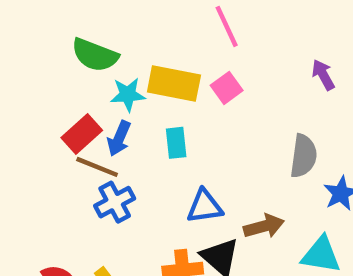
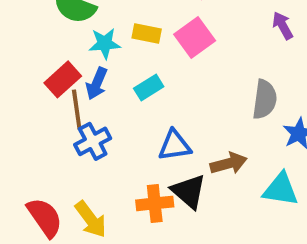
yellow rectangle: (174, 84) -> (147, 33), size x0.6
pink square: (227, 88) -> (195, 37), size x1.4
cyan rectangle: (176, 143) -> (149, 87), turned 64
brown line: (97, 167) -> (77, 109), turned 60

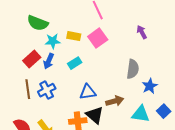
brown line: (77, 109) -> (28, 89), moved

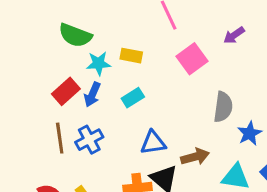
purple arrow: (142, 32) -> (234, 35), moved, turned -96
pink square: (98, 38) -> (192, 59), moved

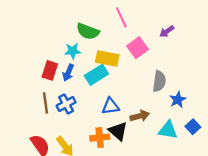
green semicircle: (75, 35) -> (88, 31), moved
yellow rectangle: (131, 56) -> (107, 58), moved, size x1.5
red rectangle: (66, 91) -> (50, 70), turned -30
cyan rectangle: (133, 98) -> (96, 75), size x1.5

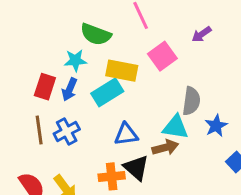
cyan triangle: (168, 130) -> (175, 127), moved

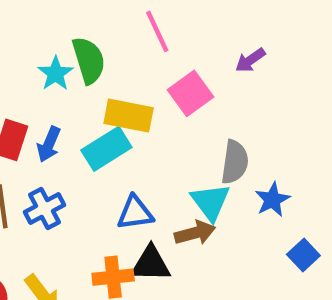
green semicircle: (96, 34) -> (89, 60), turned -128
cyan star: (75, 60) -> (56, 74), moved, turned -30
cyan triangle: (175, 127) -> (210, 202), turned 44
black triangle: (136, 168) -> (151, 264), turned -40

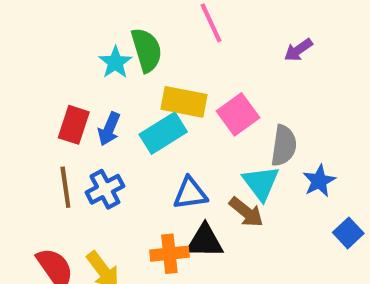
pink square: (191, 93) -> (238, 114), moved
brown arrow: (195, 233) -> (246, 212), turned 54

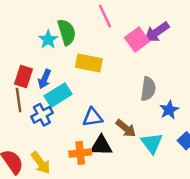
purple arrow: (298, 50) -> (157, 32), size x1.5
pink square: (238, 114) -> (137, 40), moved
cyan rectangle: (163, 133) -> (58, 95), moved
cyan triangle: (261, 183) -> (152, 143), moved
brown line: (65, 187) -> (19, 100), moved

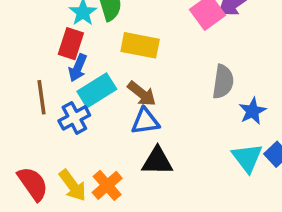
red rectangle: (23, 77) -> (71, 44), moved
brown arrow: (126, 128) -> (142, 94), moved
cyan triangle: (152, 143) -> (247, 158), moved
orange cross: (80, 153) -> (107, 185), moved, turned -35

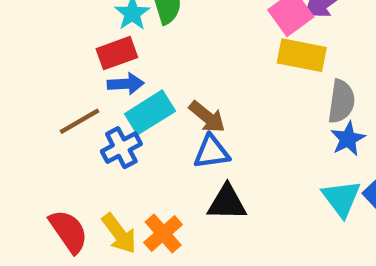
red rectangle: (71, 44) -> (117, 53), turned 52
yellow rectangle: (140, 45) -> (302, 55), moved
blue arrow: (78, 68) -> (126, 84), turned -116
gray semicircle: (223, 82) -> (341, 101), moved
brown line: (41, 97) -> (80, 121), turned 68

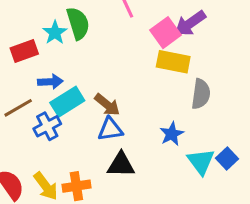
red rectangle: (117, 53) -> (24, 51), moved
blue star: (348, 139) -> (172, 134), moved
orange cross: (163, 233) -> (76, 186), turned 32

